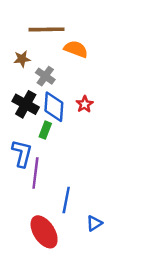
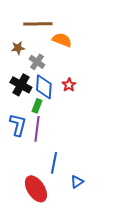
purple line: (35, 173) -> (37, 129), moved

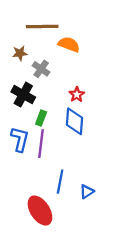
blue diamond: (44, 87) -> (75, 121), moved
blue triangle: (77, 182) -> (87, 192), moved

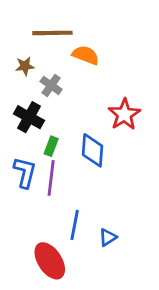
red star: (77, 95) -> (124, 114), moved, size x1.6

